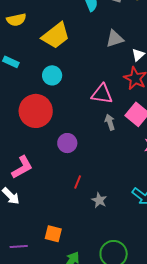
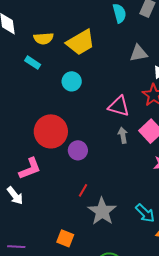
yellow semicircle: (16, 20) -> (43, 39), moved
red circle: (36, 111) -> (51, 131), moved
gray star: (99, 200) -> (102, 211), size x1.8
orange square: (53, 234) -> (65, 238), moved

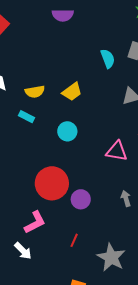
yellow trapezoid: (81, 42) -> (72, 92), size x0.7
gray arrow: (123, 135) -> (126, 198), moved
red line: (83, 190) -> (74, 240), moved

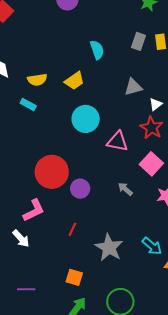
cyan semicircle: (108, 59) -> (97, 50), moved
cyan circle: (67, 131) -> (86, 119), moved, size x1.4
gray arrow: (126, 198) -> (125, 189), turned -35

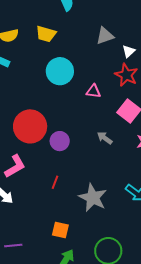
yellow trapezoid: (74, 81) -> (46, 34), turned 55
pink triangle: (117, 141) -> (93, 91), size x0.7

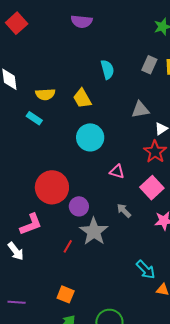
yellow trapezoid: (46, 34) -> (82, 98), turned 35
pink triangle: (93, 91) -> (117, 172), moved
gray star: (93, 198) -> (94, 231), moved

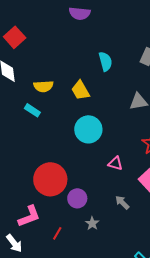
red square: (17, 23) -> (15, 37), moved
gray star: (94, 231) -> (92, 223), size x0.5
red line: (68, 246) -> (57, 233), moved

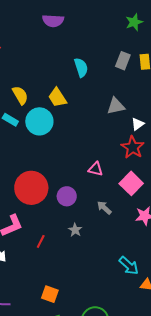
yellow semicircle: (43, 86) -> (20, 95), turned -114
cyan circle: (88, 129) -> (39, 121), moved
purple circle: (77, 198) -> (67, 196), moved

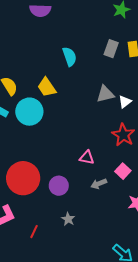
white triangle: (138, 124) -> (125, 102), moved
pink square: (131, 183) -> (123, 171), size x0.7
gray arrow: (104, 208) -> (99, 184), moved, turned -63

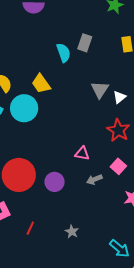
gray rectangle: (111, 49) -> (85, 43), moved
gray triangle: (105, 94) -> (100, 90), turned -42
gray star: (68, 219) -> (72, 232), moved

